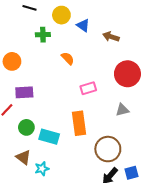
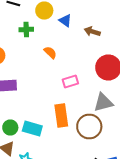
gray triangle: (122, 110) -> (103, 102), size x1.5
green circle: (26, 127) -> (10, 128), moved
brown circle: (108, 149) -> (89, 126), moved

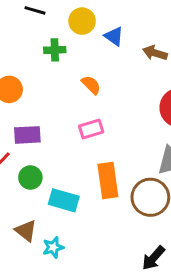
pink rectangle: (70, 82) -> (91, 129), moved
green circle: (10, 128) -> (30, 178), moved

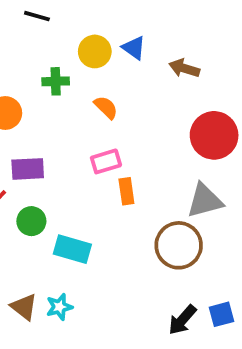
yellow circle: (82, 21) -> (95, 51), moved
green cross: (55, 50) -> (56, 81), moved
orange rectangle: (108, 181) -> (126, 191), moved, size x0.6
brown triangle: (26, 231) -> (24, 307), moved

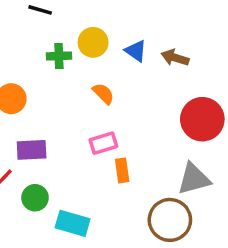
blue triangle: (134, 48) -> (136, 51), moved
green cross: (56, 81) -> (59, 56), moved

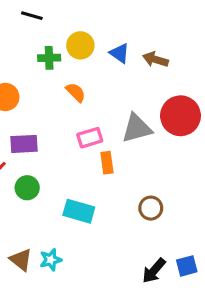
orange semicircle: (103, 94) -> (76, 92), moved
gray triangle: (194, 179) -> (137, 128), moved
brown circle: (170, 220) -> (151, 208), size x0.6
cyan rectangle: (73, 223) -> (79, 211), moved

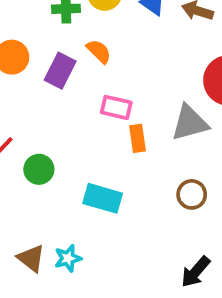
gray triangle: (137, 128) -> (190, 123), moved
pink rectangle: (90, 138) -> (116, 107), turned 30
purple rectangle: (24, 144) -> (60, 71), moved, turned -60

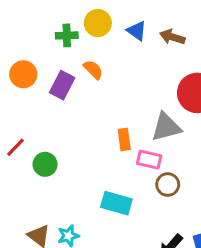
pink rectangle: (116, 107) -> (149, 160), moved
cyan rectangle: (103, 198) -> (116, 203), moved

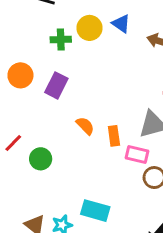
blue triangle: (137, 31) -> (121, 24), moved
orange semicircle: (93, 70) -> (85, 126), moved
cyan rectangle: (116, 203) -> (95, 211), moved

